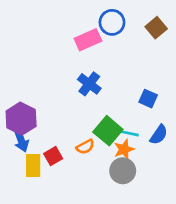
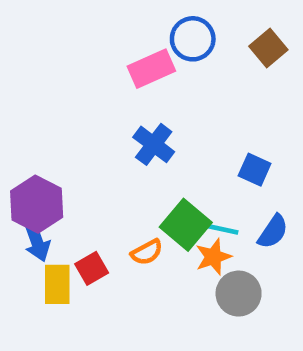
gray circle: (123, 171) -> (239, 294), moved

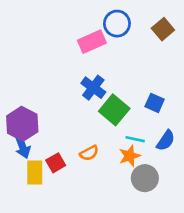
green square: (186, 225) -> (114, 110), moved

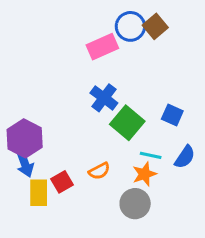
brown square: (163, 29) -> (155, 26), moved
gray circle: (145, 178) -> (135, 204), moved

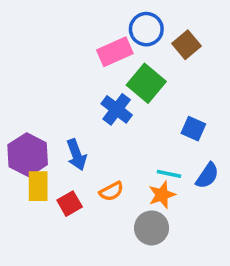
brown square: (155, 26) -> (186, 45), moved
green square: (127, 123) -> (146, 83), moved
blue arrow: (25, 163) -> (77, 155), moved
yellow rectangle: (39, 193) -> (38, 186), moved

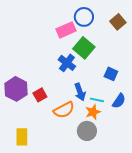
brown square: (186, 45) -> (118, 22), moved
blue arrow: (77, 155) -> (80, 92), moved
yellow rectangle: (38, 186) -> (22, 137), moved
orange semicircle: (111, 191) -> (64, 110), size x1.5
red square: (70, 204) -> (40, 95), moved

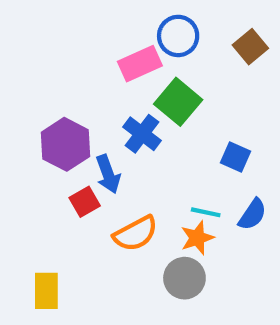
purple hexagon: (16, 89) -> (66, 144), moved
blue arrow: (80, 92) -> (108, 174), moved

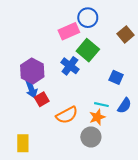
brown square: (250, 47) -> (125, 34), moved
blue arrow: (108, 174) -> (31, 89), moved

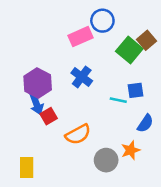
green square: (88, 50) -> (129, 50), moved
blue square: (116, 77) -> (135, 90), turned -32
cyan line: (101, 105) -> (118, 100), moved
orange star: (97, 117) -> (131, 150), moved

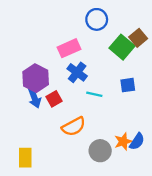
pink rectangle: (80, 37) -> (69, 48), moved
cyan line: (118, 100) -> (94, 94), moved
red square: (49, 116) -> (54, 99), moved
blue semicircle: (145, 123) -> (137, 141), moved

